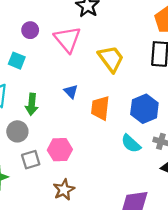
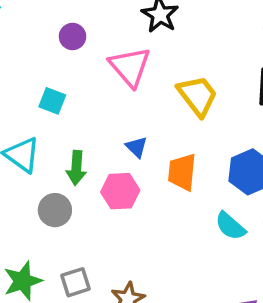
purple circle: (30, 30) -> (73, 36), moved
pink hexagon: (60, 150) -> (120, 191), moved
gray square: (31, 160) -> (75, 282), moved

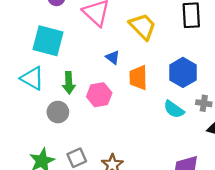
cyan square: (52, 101) -> (48, 41), size x1.8
blue triangle: (137, 147) -> (113, 57), moved

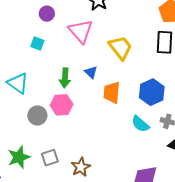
cyan square: (48, 41) -> (37, 43), moved, size x0.5
green arrow: (69, 83) -> (65, 78), moved
pink hexagon: (99, 95) -> (62, 105), moved

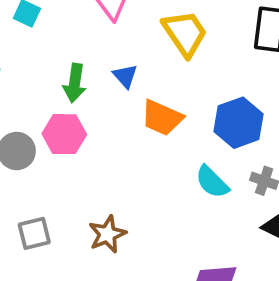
orange trapezoid: (112, 93) -> (162, 118), turned -75
brown star: (81, 167) -> (107, 234), moved

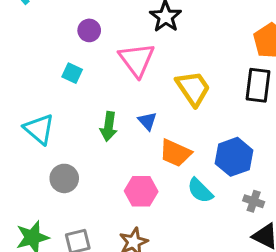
pink hexagon: (64, 134) -> (141, 191), moved
cyan semicircle: (212, 182) -> (200, 191), moved

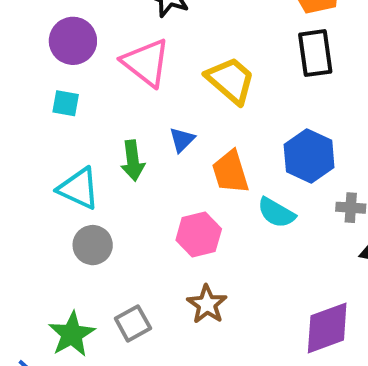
purple circle: (89, 30) -> (73, 41), size x1.5
blue triangle: (147, 121) -> (182, 140), turned 42
cyan triangle: (39, 129) -> (79, 188), moved
orange trapezoid: (175, 153) -> (230, 172), turned 64

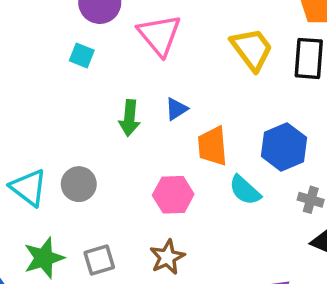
yellow trapezoid: (231, 80) -> (252, 49), moved
cyan triangle: (79, 188) -> (29, 188), moved

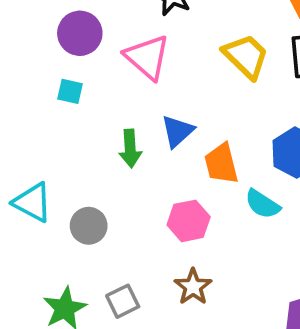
blue triangle: (176, 109) -> (177, 131), size x1.4
cyan triangle: (29, 188) -> (33, 202), moved

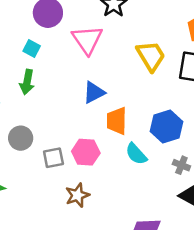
green arrow: (130, 148) -> (27, 82), moved
gray square: (123, 301) -> (53, 158), moved

